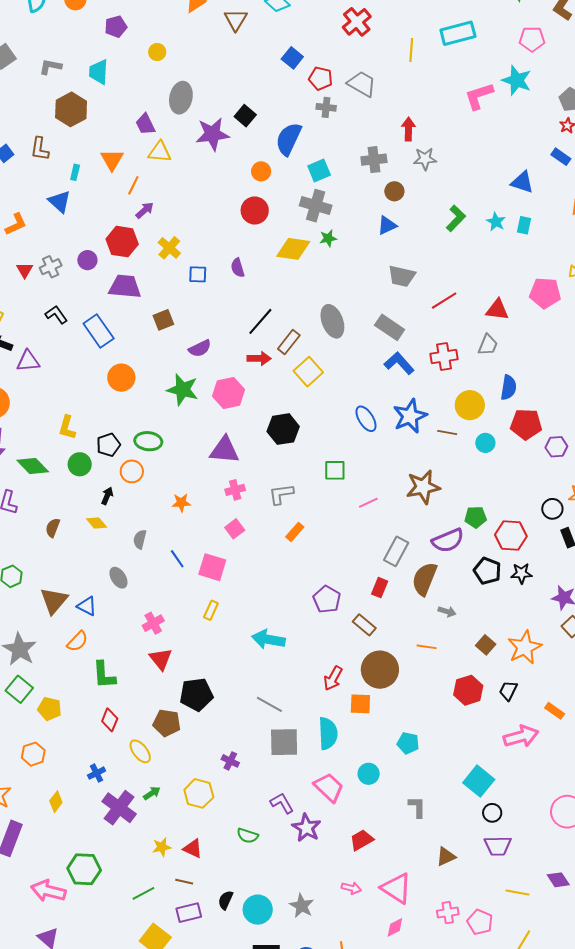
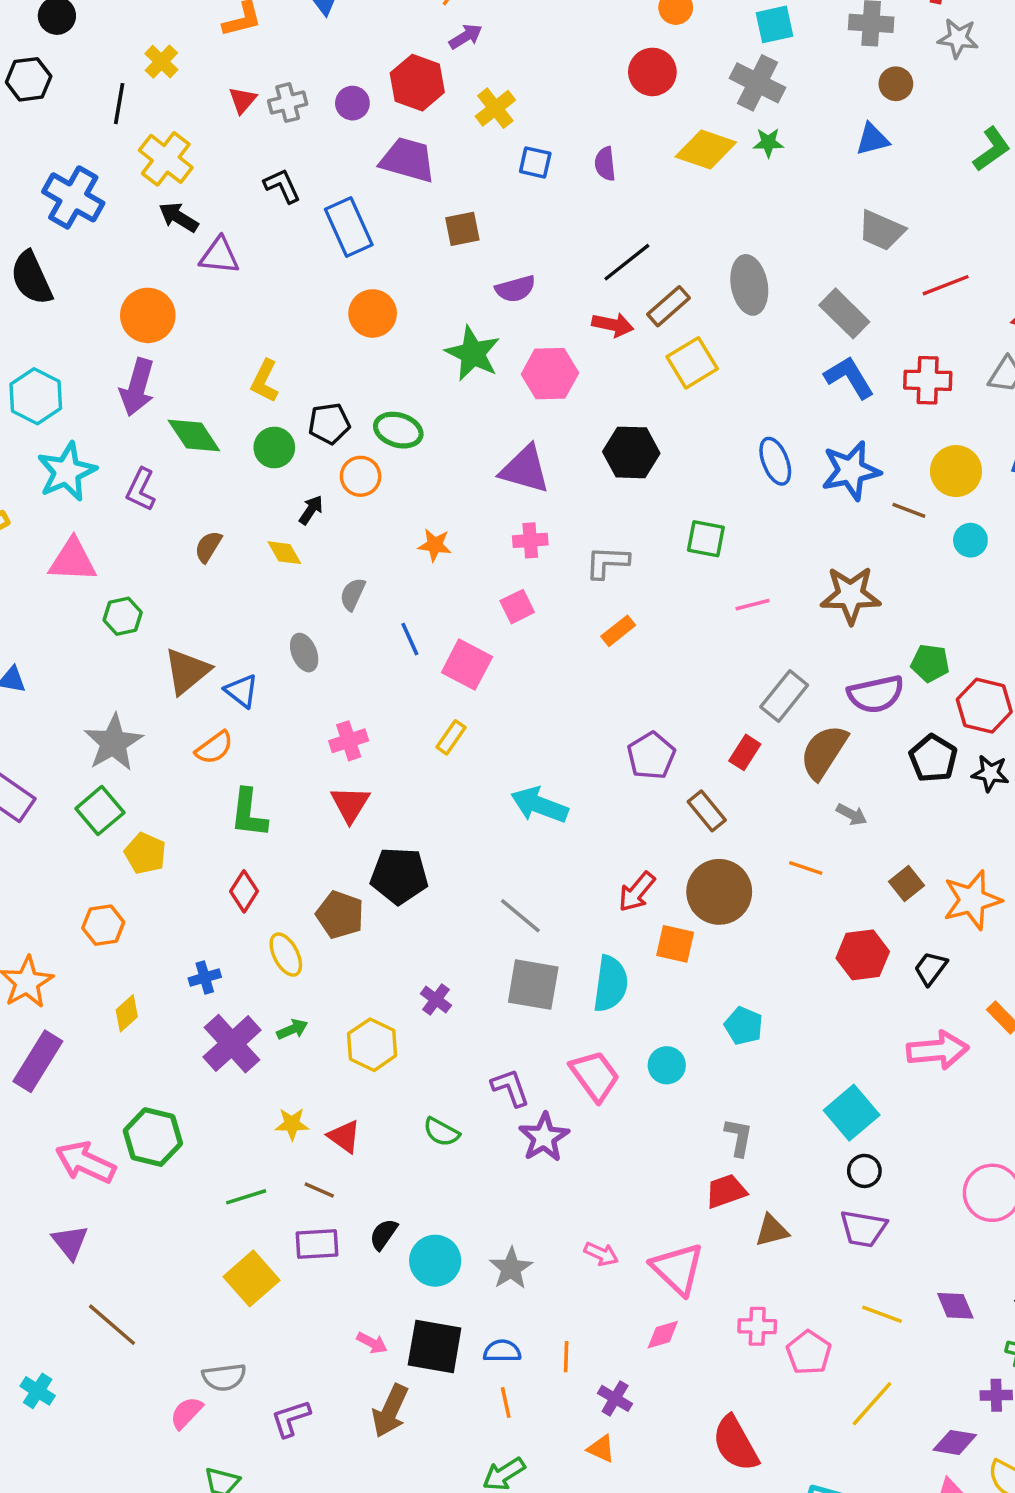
red trapezoid: (362, 840) -> (726, 1191), moved

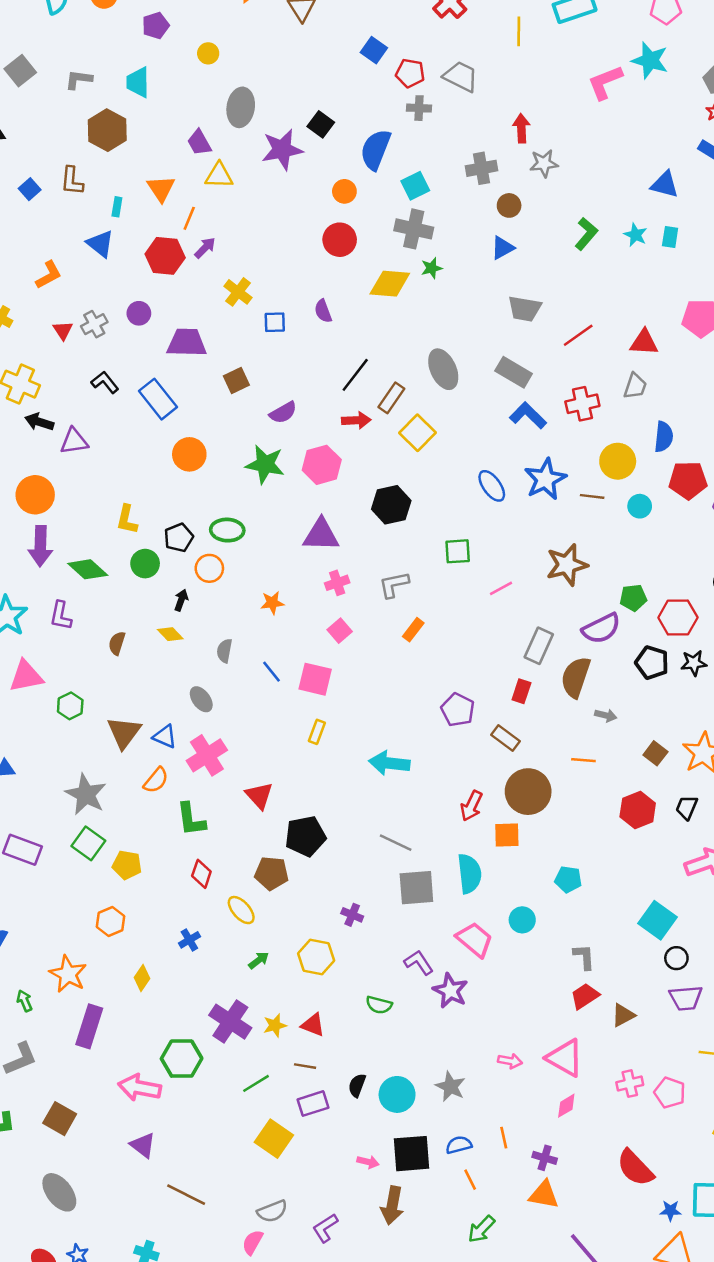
red hexagon: (417, 83) -> (165, 256), moved
pink cross: (349, 741) -> (207, 755), moved, size x1.5
purple cross: (232, 1044) -> (230, 1022), moved
orange triangle: (601, 1449) -> (544, 1195), size x1.5

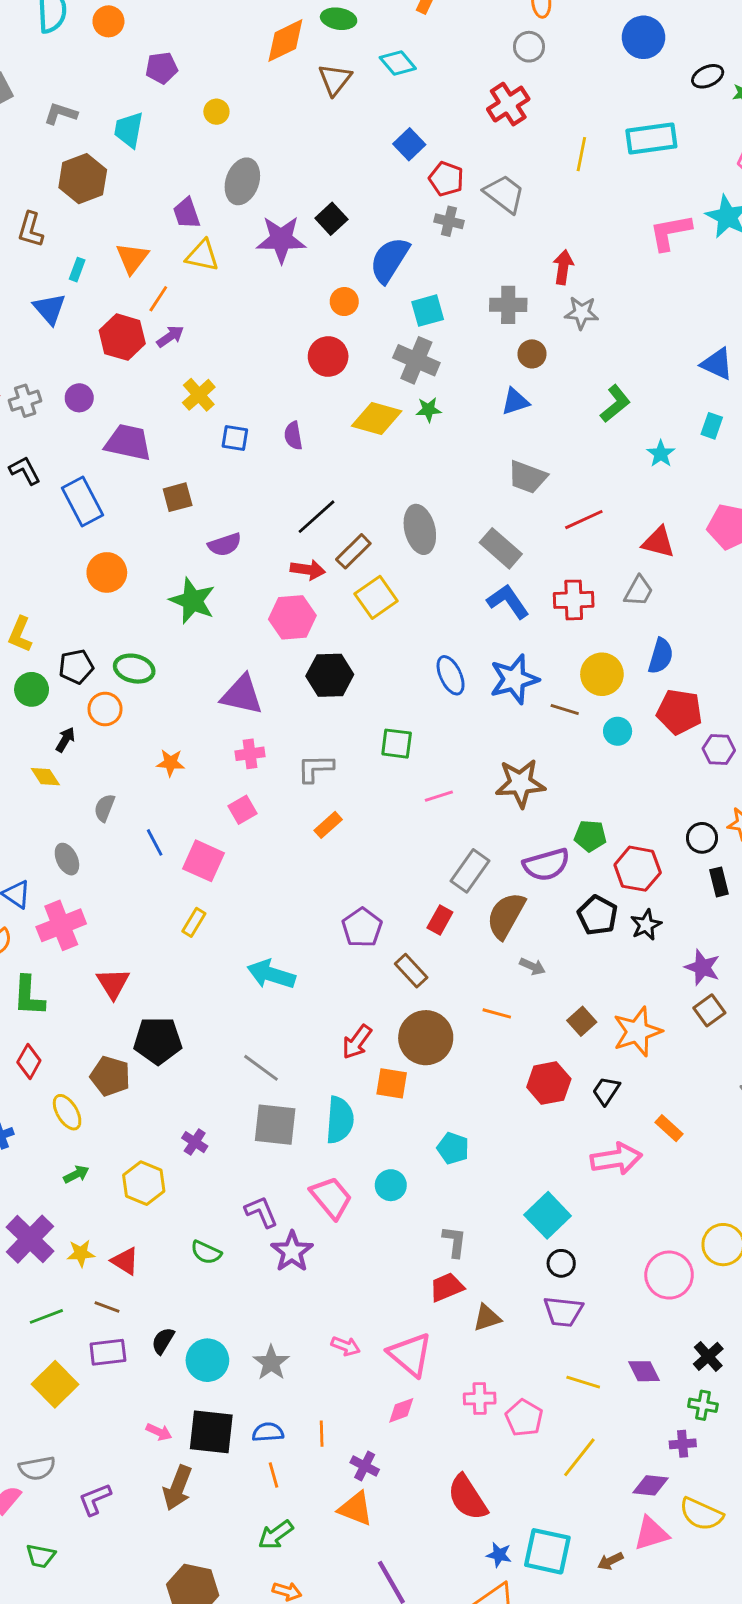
cyan star: (635, 235) -> (661, 454), moved
pink hexagon: (322, 465) -> (292, 617), moved
black star: (694, 663) -> (646, 925), turned -30

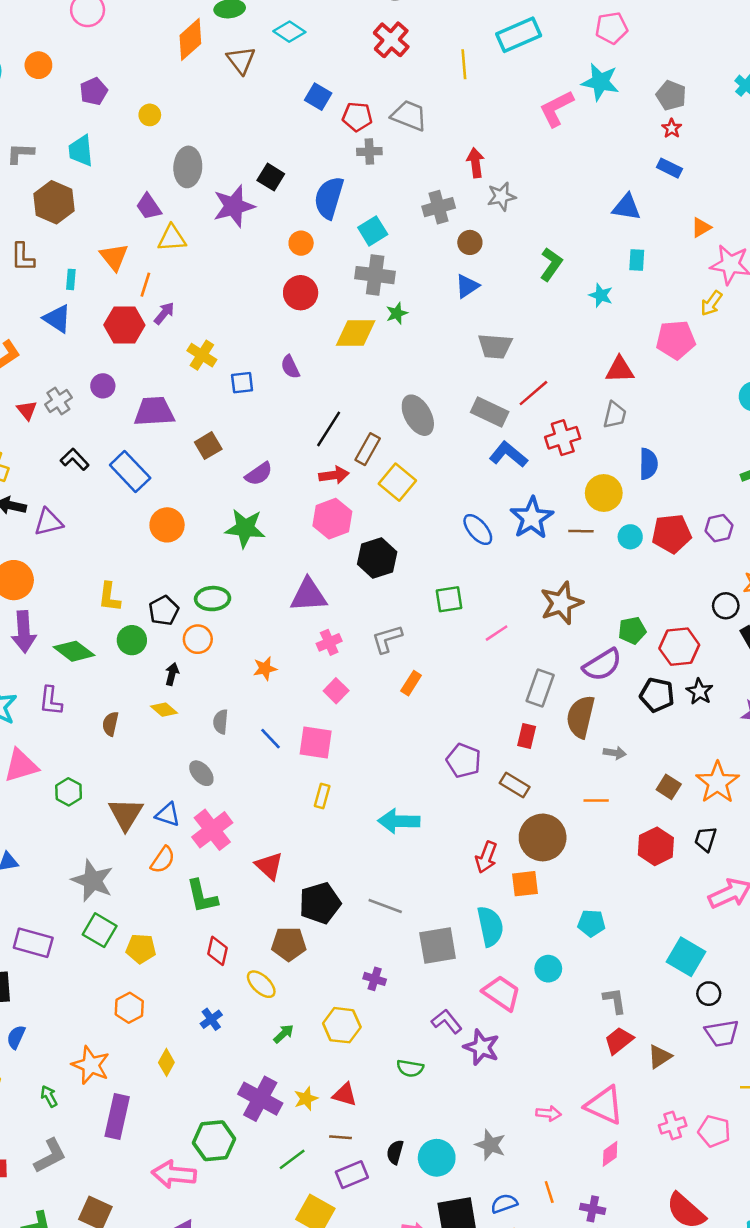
red line: (584, 520) -> (533, 393), moved
red pentagon: (679, 712) -> (672, 534), moved
gray line: (261, 1068) -> (385, 906), moved

